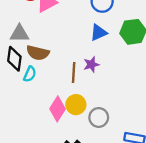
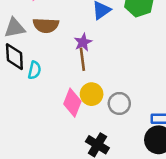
brown semicircle: (38, 53) -> (46, 25), moved
purple star: (91, 64) -> (83, 42), moved

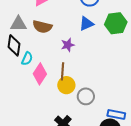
brown line: (82, 59) -> (62, 71), moved
pink diamond: (72, 103) -> (40, 74), moved

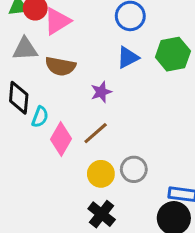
gray triangle: (18, 24) -> (25, 49), moved
brown line: (62, 71) -> (96, 133), turned 48
yellow circle: (66, 85) -> (101, 174), moved

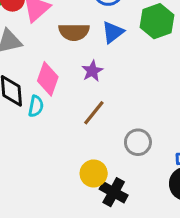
brown semicircle: (60, 66) -> (74, 32), moved
pink diamond: (61, 139) -> (48, 79), moved
yellow circle: (101, 174) -> (94, 173), moved

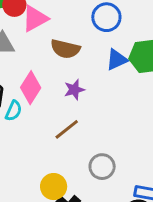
blue triangle: (113, 32) -> (117, 60), moved

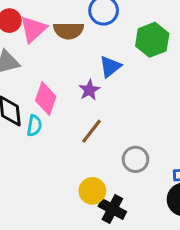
brown semicircle: (65, 49) -> (69, 31), moved
blue triangle: (117, 60) -> (110, 67), moved

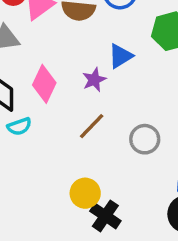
cyan semicircle: (34, 126) -> (19, 126), moved, turned 55
gray circle: (135, 159) -> (145, 139), moved

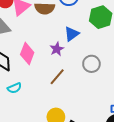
cyan semicircle: (19, 126) -> (14, 88), moved
gray circle: (145, 139) -> (91, 64), moved

